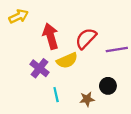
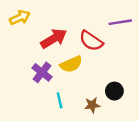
red arrow: (51, 36) -> (54, 39), turned 75
red semicircle: (86, 38) -> (91, 41), turned -100
purple line: (117, 49) -> (120, 22), moved

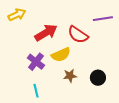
cyan line: (60, 100) -> (36, 91), moved
brown star: (92, 105) -> (70, 76), moved

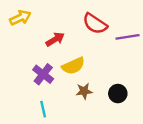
purple line: (103, 19) -> (127, 37), moved
red arrow: (46, 33) -> (55, 39), size x0.7
red semicircle: (78, 35) -> (95, 24), moved

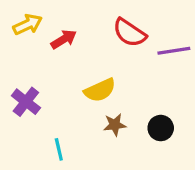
red arrow: (55, 39) -> (64, 39), moved
purple cross: (43, 74) -> (26, 102), moved

